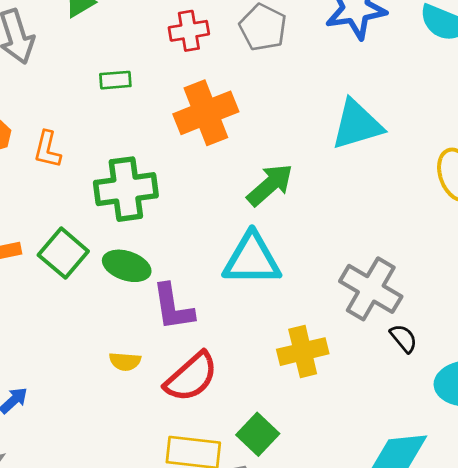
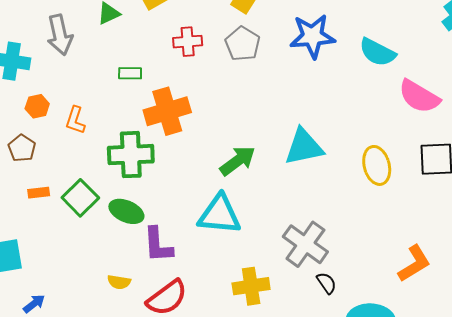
orange cross: (206, 113) -> (167, 111), moved
cyan triangle: (357, 125) -> (304, 147), moved

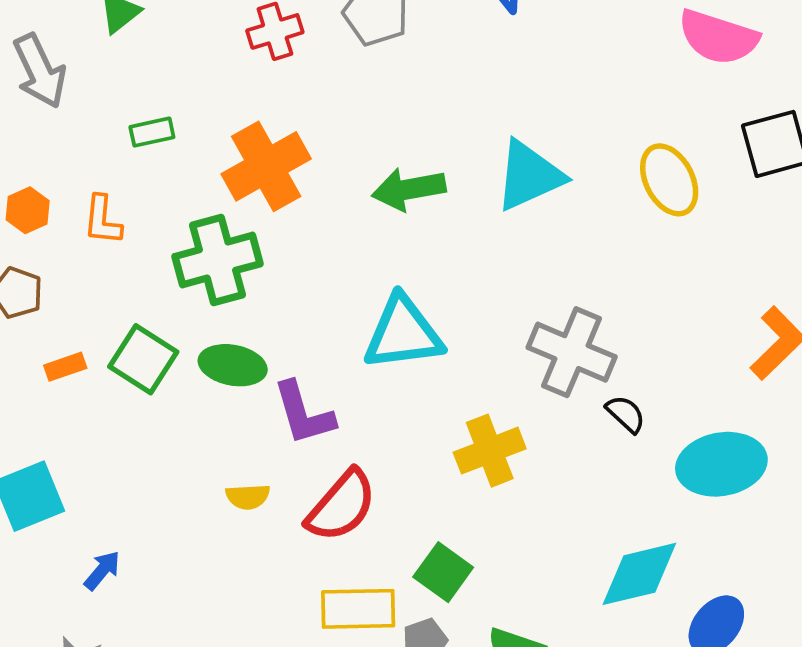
green rectangle: (130, 73) -> (152, 132), moved
green arrow: (238, 161) -> (409, 189), moved, turned -141

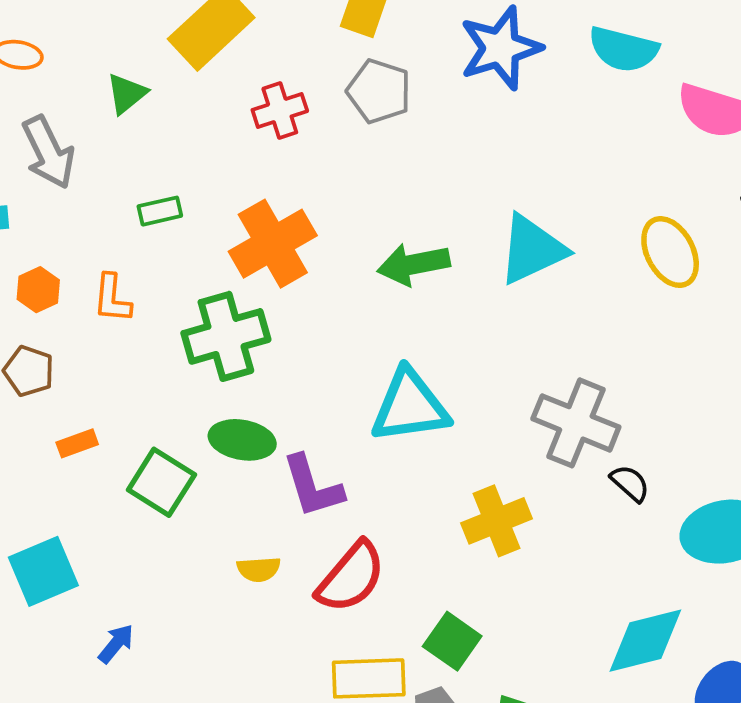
green square: (143, 359) -> (161, 482), moved

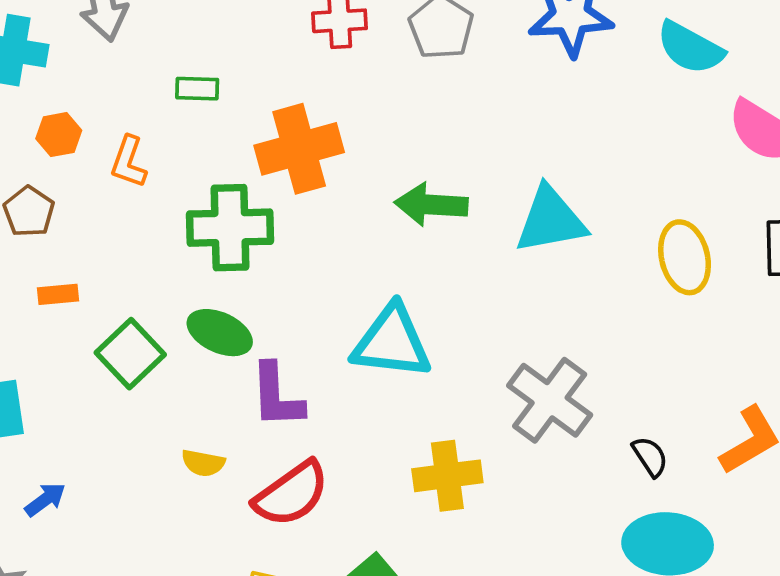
black semicircle: (630, 483) -> (650, 457), moved

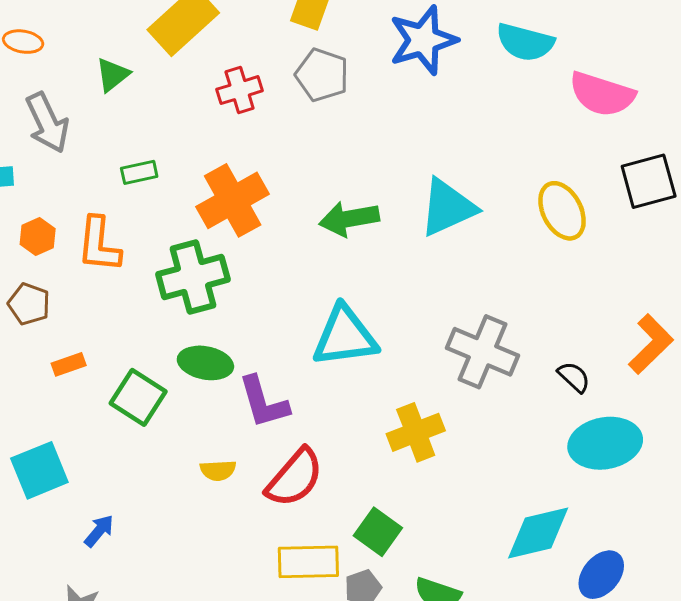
orange L-shape: (129, 162) -> (99, 245), size x1.4

